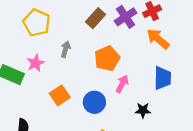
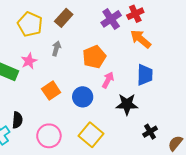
brown rectangle: (96, 18) -> (64, 18), moved
black star: (143, 110) -> (127, 104), size x1.5

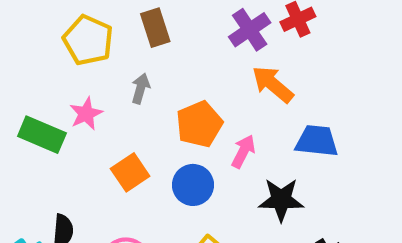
brown rectangle: (64, 18) -> (155, 28), turned -60
orange arrow: (141, 39) -> (273, 84), moved
orange pentagon: (94, 57) -> (199, 124), moved
blue trapezoid: (145, 75) -> (317, 141), turned -85

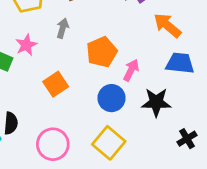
orange arrow: (273, 84) -> (167, 25), moved
blue circle: (193, 185) -> (112, 98), moved

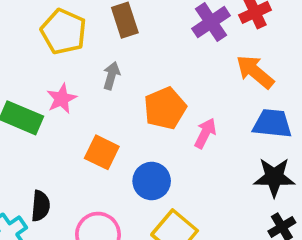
orange square: (56, 84) -> (102, 152), turned -30
blue circle: (112, 98) -> (152, 181), moved
black star: (156, 102) -> (274, 177), moved

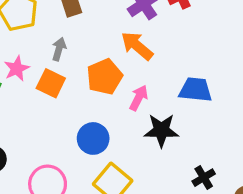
orange arrow: (255, 72) -> (137, 46), moved
orange square: (102, 152) -> (51, 83), moved
black star: (274, 177) -> (161, 130), moved

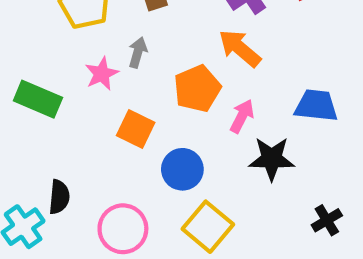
pink star: (17, 69) -> (102, 74), moved
orange square: (51, 83) -> (136, 129), moved

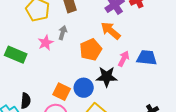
pink arrow: (242, 116) -> (124, 59), moved
orange square: (136, 129) -> (62, 92), moved
black star: (272, 159) -> (107, 77), moved

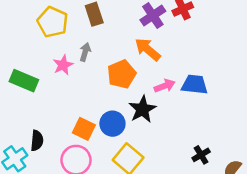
pink arrow: (124, 59) -> (165, 86), turned 42
black star: (107, 77) -> (142, 109), turned -30

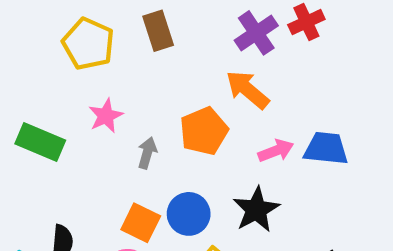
gray arrow: (85, 52) -> (147, 153), moved
black star: (142, 109) -> (256, 210), moved

